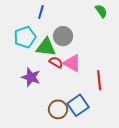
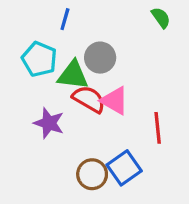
cyan pentagon: (25, 37) -> (39, 59), turned -30
red semicircle: (56, 62) -> (89, 99), size x1.5

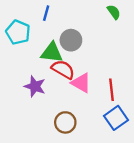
cyan pentagon: (39, 59) -> (18, 32), moved
pink triangle: (114, 101) -> (81, 83), moved
blue square: (124, 168) -> (116, 118), moved

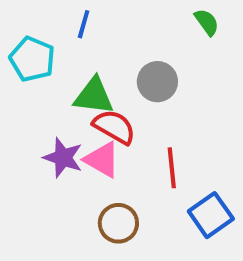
gray circle: (71, 40) -> (157, 82), moved
pink triangle: (81, 83) -> (102, 160), moved
red line: (112, 90) -> (172, 168), moved

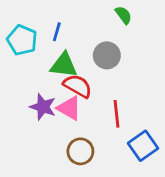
green semicircle: (207, 22) -> (124, 15), moved
blue line: (84, 24) -> (57, 32), moved

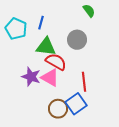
blue square: (143, 146) -> (76, 104), moved

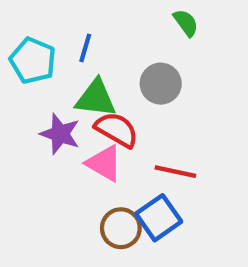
purple star: (31, 77) -> (60, 134), moved
red line: (84, 82) -> (175, 172), turned -72

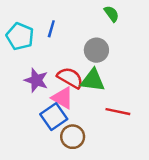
green triangle: (96, 98) -> (93, 80), moved
red line: (175, 172) -> (118, 112), moved
blue square: (159, 218) -> (54, 117), moved

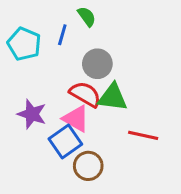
green semicircle: (112, 14) -> (87, 16), moved
gray circle: (96, 50) -> (97, 64), moved
purple star: (36, 80) -> (32, 114), moved

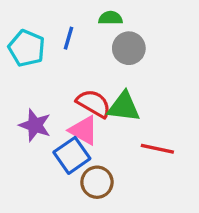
green semicircle: (87, 16) -> (110, 18), moved, turned -55
gray circle: (97, 64) -> (129, 48), moved

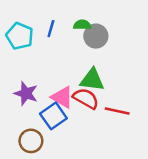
green semicircle: (110, 18) -> (82, 25), moved
red semicircle: (94, 103) -> (86, 98), moved
brown circle: (97, 182) -> (31, 141), moved

